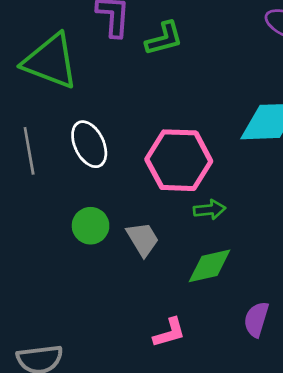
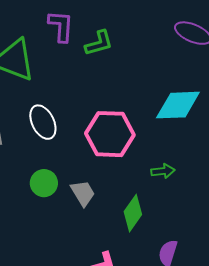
green arrow: (210, 210) -> (163, 171), moved
green diamond: (210, 266) -> (133, 213), turned -42

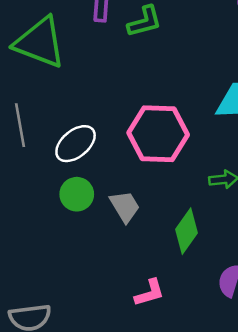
white ellipse: (43, 122) -> (76, 144), moved, turned 76

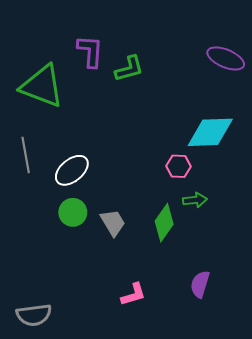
pink hexagon: (158, 134) -> (179, 166), moved, size x0.5
green diamond: (186, 231) -> (164, 223), moved

